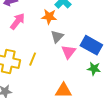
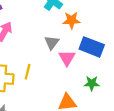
orange star: (49, 17) -> (71, 20), moved
green star: (94, 69) -> (92, 83), moved

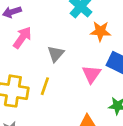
gray triangle: (52, 43) -> (56, 54), moved

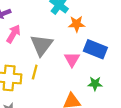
gray triangle: (56, 54) -> (42, 45), size x1.6

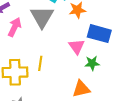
gray triangle: (42, 45) -> (42, 17), moved
green star: (95, 84) -> (92, 63), moved

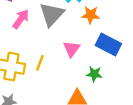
pink triangle: (77, 46) -> (72, 49), moved

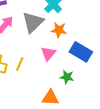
orange star: (91, 15) -> (59, 30), moved

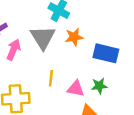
pink triangle: (48, 54) -> (76, 89), moved, turned -42
yellow line: (20, 64) -> (51, 78), moved

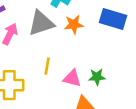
gray triangle: (43, 37) -> (41, 23), turned 40
blue rectangle: (106, 53) -> (113, 19), moved

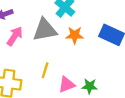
pink triangle: (72, 78) -> (67, 85), turned -42

